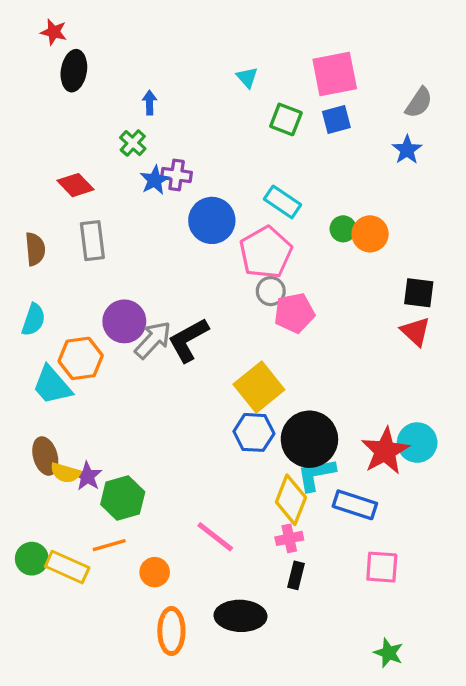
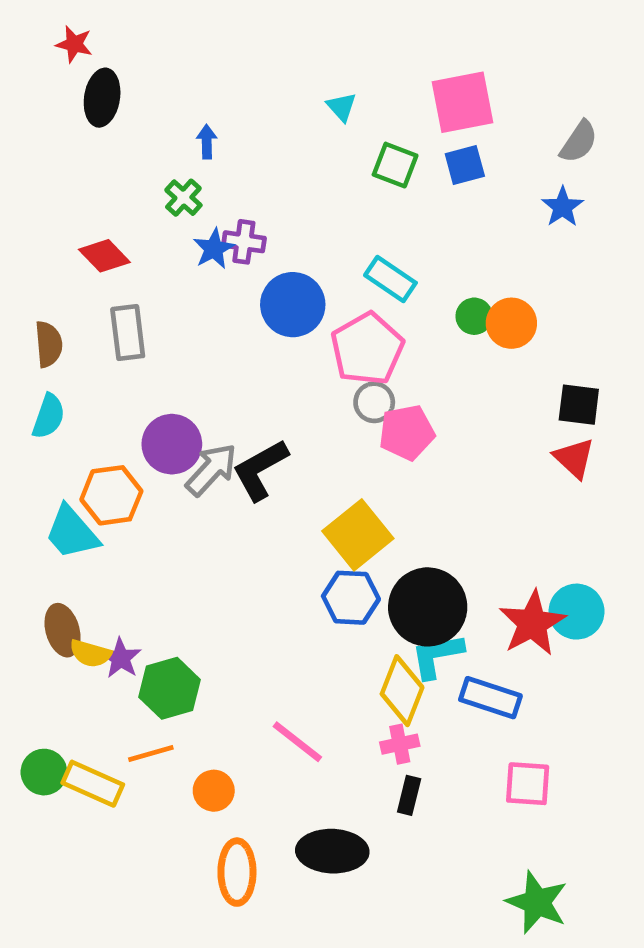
cyan semicircle: (33, 320) -> (49, 416), moved
green star: (389, 653) -> (537, 902), size x1.5

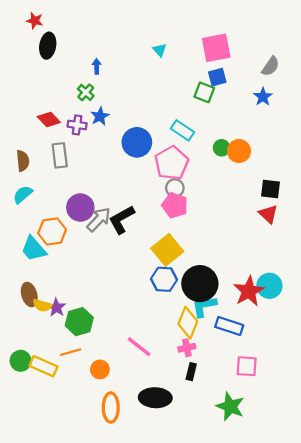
green square: (395, 165) -> (204, 92), moved
purple cross: (244, 242) -> (77, 125), moved
cyan semicircle: (49, 416) -> (23, 195), turned -150
pink pentagon: (407, 433) -> (175, 205), moved, turned 30
green star: (537, 902) -> (230, 406), moved

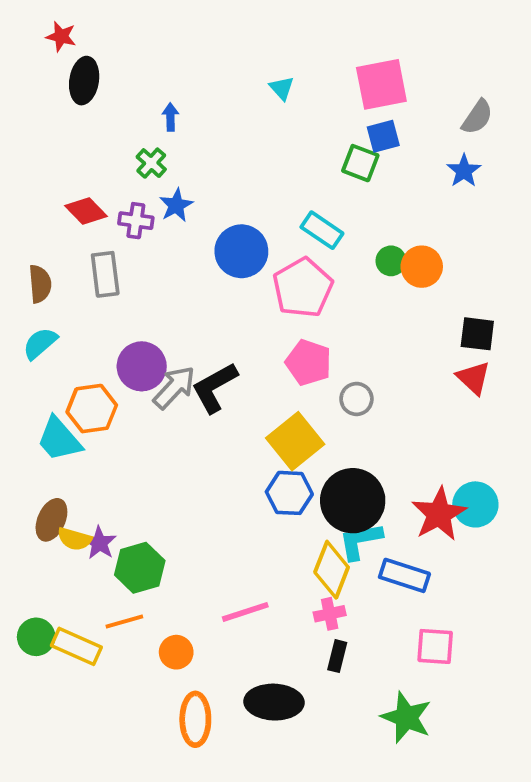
gray circle: (175, 188) -> (356, 399), moved
brown ellipse: (29, 294) -> (51, 520), turned 40
pink line: (139, 347) -> (245, 612), turned -56

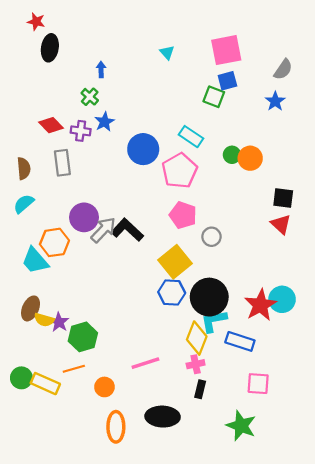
black L-shape: (215, 387) -> (127, 230), turned 72

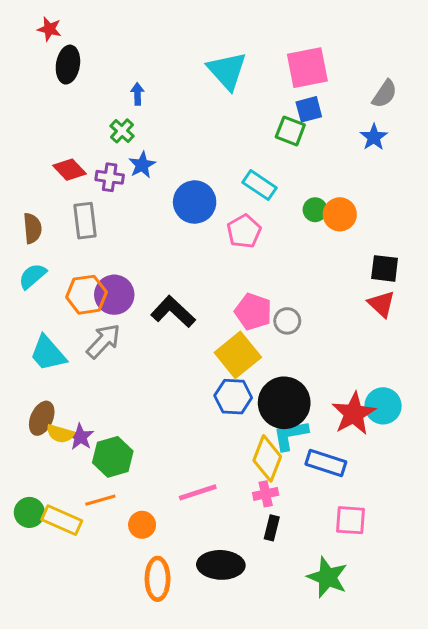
cyan triangle: (167, 52) -> (227, 71), size x2.0
pink pentagon: (180, 171) -> (244, 231), size x0.7
pink pentagon: (183, 215) -> (253, 312), moved
gray arrow: (103, 230) -> (103, 341), moved
orange hexagon: (54, 242) -> (86, 295), moved

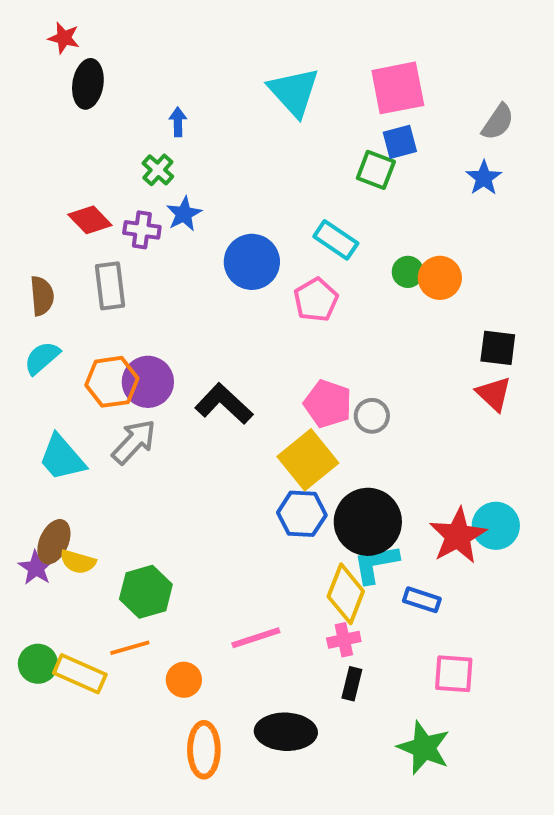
purple star: (80, 437) -> (36, 568), moved
blue rectangle: (326, 463) -> (422, 600), size x0.7

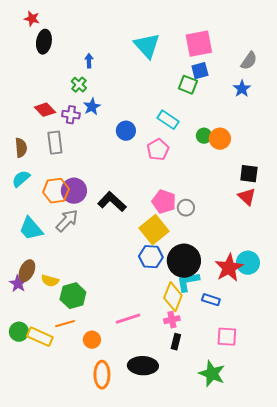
blue circle: (252, 262) -> (126, 131), size x0.7
yellow semicircle: (78, 562) -> (50, 281), moved

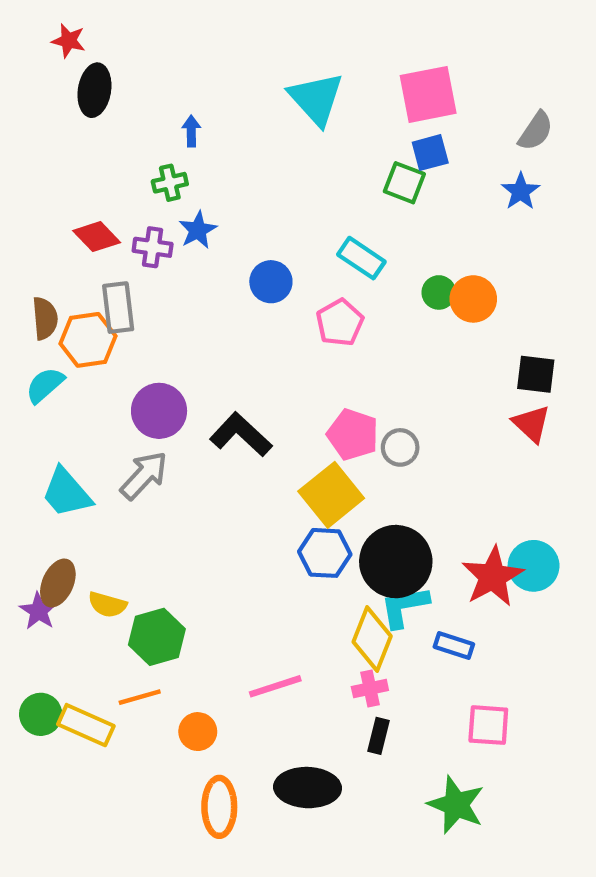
green cross: (79, 85) -> (170, 183), turned 35
orange hexagon: (56, 191) -> (88, 340), moved

